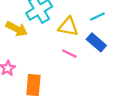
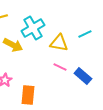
blue rectangle: (96, 42) -> (83, 76), moved

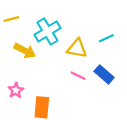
blue rectangle: (83, 76) -> (104, 74), moved

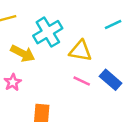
cyan line: (106, 38) -> (113, 25), moved
pink star: (16, 90) -> (13, 82), moved

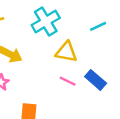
cyan cross: (48, 32) -> (46, 22), moved

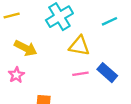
pink line: (68, 81) -> (80, 74), turned -35

